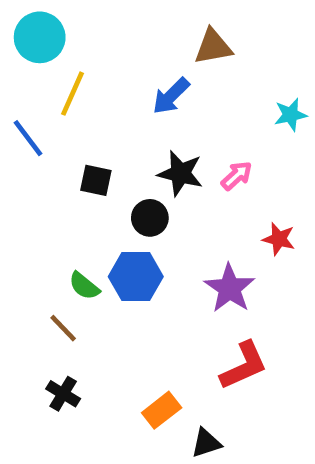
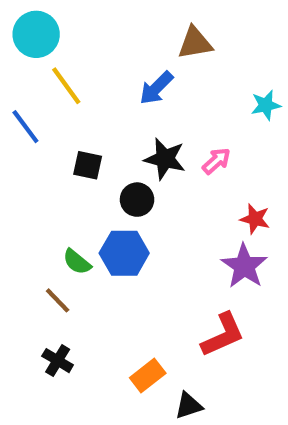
yellow line: (72, 94) -> (66, 86), turned -60
purple star: (230, 288) -> (244, 266), moved

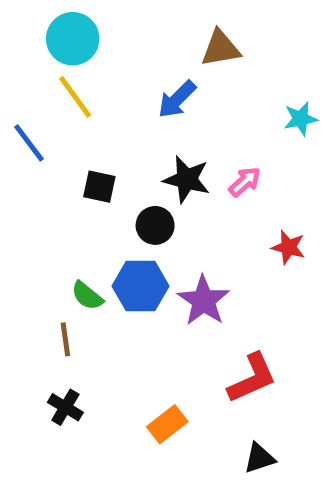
cyan circle: (36, 34) -> (73, 39), moved
purple star: (244, 266) -> (204, 301), moved
brown line: (58, 300) -> (65, 339), turned 36
black triangle: (189, 406) -> (259, 458), moved

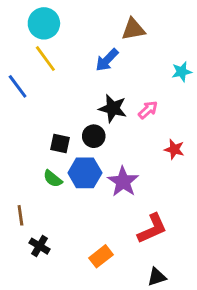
black square: (99, 187) -> (60, 144), moved
brown line: (65, 339) -> (20, 215), moved

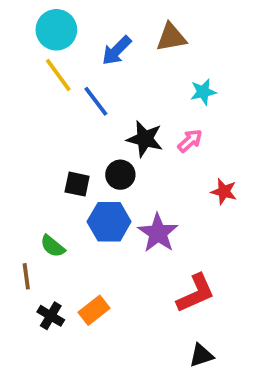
blue arrow: (107, 60) -> (117, 50), moved
cyan star: (182, 72) -> (203, 92), moved
blue line: (18, 86) -> (96, 101), moved
green semicircle: (53, 179) -> (53, 246), moved
orange rectangle: (101, 256) -> (94, 310), moved

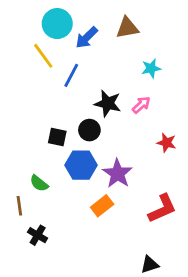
cyan circle: (56, 30) -> (57, 24), moved
blue line: (96, 101) -> (71, 75), turned 65
red L-shape: (196, 293) -> (162, 209), moved
orange rectangle: (94, 310) -> (102, 206), moved

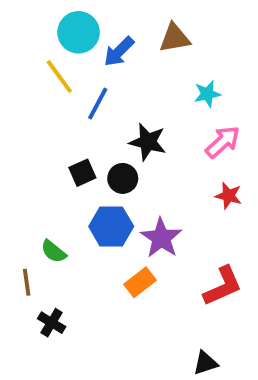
pink arrow: (141, 105) -> (223, 142), moved, size x1.4
black square: (57, 137) -> (82, 173), moved, turned -36

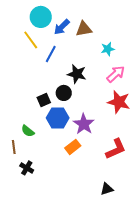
brown triangle: (175, 38) -> (84, 29), moved
black square: (82, 173) -> (44, 100), moved
red star: (228, 196) -> (119, 102), size x1.6

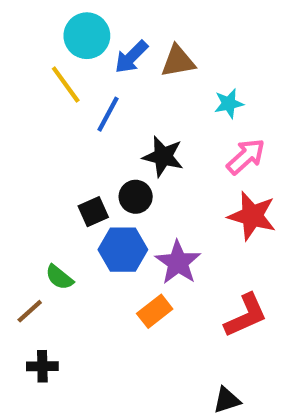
brown line: (14, 147) -> (30, 311), turned 56
black cross: (27, 168) -> (42, 366), moved, turned -32

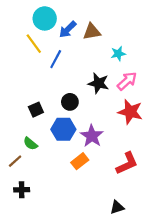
black star: (163, 156) -> (98, 83), moved
black square: (93, 212) -> (36, 110), moved

